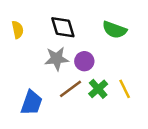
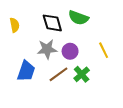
green semicircle: (115, 30) -> (78, 18), moved
yellow line: (125, 89) -> (104, 50), moved
blue trapezoid: (31, 103) -> (26, 71), moved

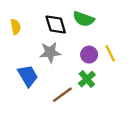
purple circle: (70, 51) -> (89, 55), moved
blue trapezoid: (26, 71) -> (28, 76), turned -50
brown line: (59, 74) -> (62, 95), moved

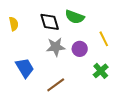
gray star: (50, 52) -> (56, 47), moved
yellow line: (110, 53) -> (104, 39), moved
green cross: (87, 79) -> (101, 71), moved

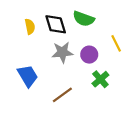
yellow semicircle: (14, 24) -> (30, 27), moved
green cross: (101, 71) -> (100, 79), moved

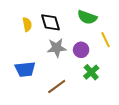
green semicircle: (84, 19) -> (87, 17), moved
blue trapezoid: (28, 76) -> (25, 69), turned 115

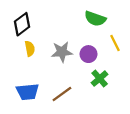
black diamond: (51, 22) -> (22, 24), moved, turned 70
yellow semicircle: (27, 24) -> (30, 49), moved
blue trapezoid: (25, 69) -> (28, 92), moved

